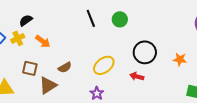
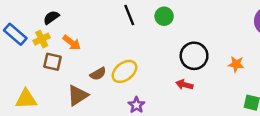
yellow ellipse: (104, 65) -> (124, 71), moved
brown square: (30, 68) -> (52, 62), moved

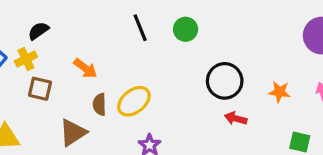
orange arrow: (72, 43) -> (85, 68), moved
brown semicircle: (98, 74) -> (99, 104), turned 119
red arrow: (184, 85) -> (236, 118), moved

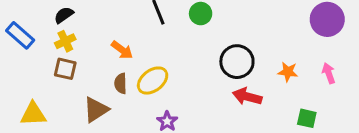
yellow cross: (26, 59) -> (65, 41), moved
orange arrow: (85, 68) -> (122, 50), moved
red arrow: (236, 118) -> (247, 97), size x1.4

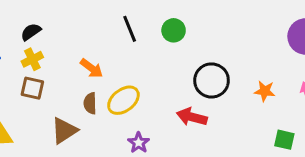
red arrow: (247, 97) -> (192, 117), moved

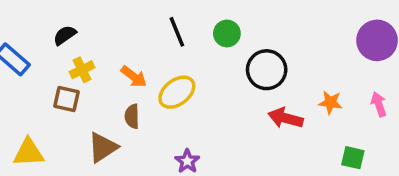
yellow cross: (32, 59) -> (82, 70), moved
black circle: (212, 80) -> (267, 70), moved
yellow ellipse: (123, 100) -> (177, 92), moved
red arrow: (192, 117) -> (286, 118), moved

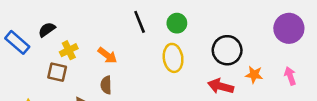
black semicircle: (65, 35) -> (47, 30), moved
black circle: (267, 70) -> (227, 50), moved
yellow ellipse: (177, 92) -> (173, 58), moved, turned -60

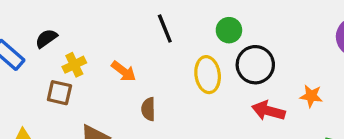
green circle: (177, 23) -> (229, 30), moved
black circle: (227, 50) -> (255, 65), moved
brown semicircle: (106, 85) -> (148, 109), moved

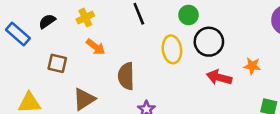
yellow cross: (74, 65) -> (85, 18), moved
orange arrow: (124, 71) -> (96, 47), moved
brown semicircle: (148, 109) -> (126, 76), size x1.5

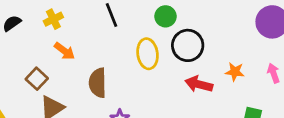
brown square: (57, 63) -> (37, 79), moved, turned 30

